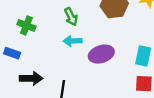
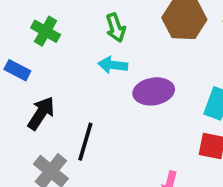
black arrow: (31, 78) -> (41, 113), turned -65

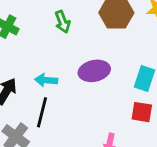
cyan arrow: (113, 65) -> (46, 80), moved

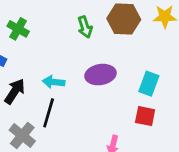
green arrow: (63, 22) -> (85, 27), moved

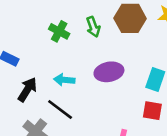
green cross: (18, 29) -> (59, 31), moved
black line: (49, 113) -> (60, 110), turned -68

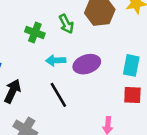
cyan arrow: (64, 80) -> (56, 60), moved
black line: (60, 110) -> (58, 95), moved, turned 30

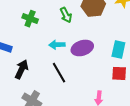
green cross: (35, 33) -> (30, 19), moved

